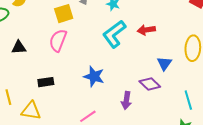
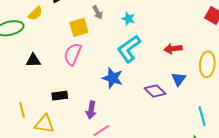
red arrow: (146, 30) -> (173, 49), moved
blue star: (94, 76) -> (113, 78), moved
purple diamond: (150, 84) -> (155, 91), moved
purple arrow: (126, 100) -> (91, 110), moved

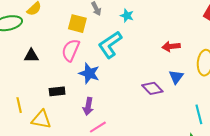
yellow square: (79, 27) -> (77, 24), turned 30
cyan L-shape: (129, 49) -> (110, 45), moved
blue star: (113, 78) -> (89, 73), moved

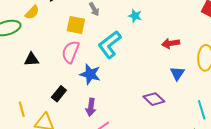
cyan star: (127, 16) -> (135, 16), moved
purple diamond: (152, 88) -> (154, 99), moved
black rectangle: (57, 91) -> (59, 94), turned -42

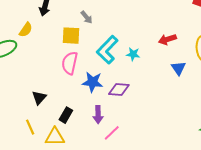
cyan star: (135, 16) -> (133, 54), moved
black triangle: (31, 59) -> (39, 98), moved, turned -35
black rectangle: (59, 94) -> (66, 115), moved
purple diamond: (154, 99) -> (119, 90), moved, turned -30

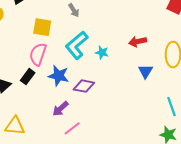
gray arrow: (87, 17) -> (74, 10), moved
black rectangle: (66, 115) -> (28, 77), moved
purple arrow: (98, 115) -> (60, 109), turned 42

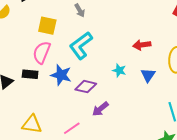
cyan star: (102, 52) -> (119, 70), moved
black rectangle: (28, 77) -> (30, 74), turned 56
purple arrow: (60, 109) -> (100, 109), moved
yellow triangle: (15, 126) -> (32, 124), moved

